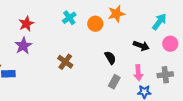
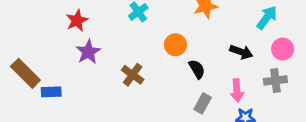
orange circle: (95, 24) -> (175, 45), moved
purple star: (23, 46) -> (88, 52), moved
gray cross: (165, 75) -> (275, 80), moved

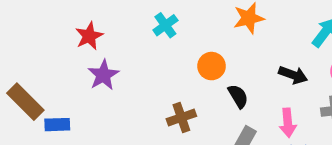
brown cross: (133, 75) -> (181, 117), moved, turned 35

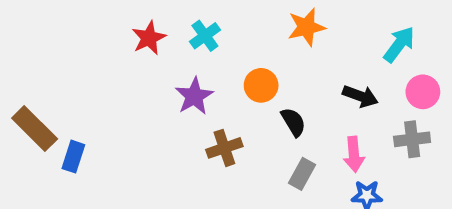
red star: (89, 36) -> (149, 38), moved
purple star: (103, 75) -> (194, 96), moved
blue rectangle: (57, 125) -> (73, 157), turned -70

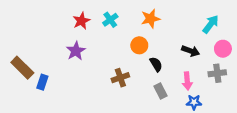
orange star: (306, 27) -> (150, 19), moved
purple star: (194, 96) -> (76, 51), moved
gray rectangle: (302, 174) -> (160, 91), turned -56

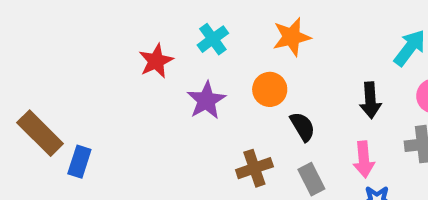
red star: (81, 21) -> (156, 61), moved
purple star: (76, 51) -> (206, 100), moved
black arrow: (191, 51) -> (370, 100), turned 66
brown cross: (120, 78) -> (254, 168), moved

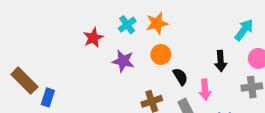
orange star: (292, 37) -> (157, 23), moved
purple star: (206, 100) -> (123, 61), turned -30
pink arrow: (364, 159) -> (205, 90), moved

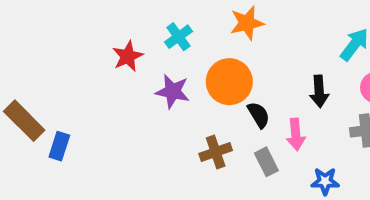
orange star: (157, 23) -> (247, 23), moved
orange circle: (161, 55) -> (229, 82), size x1.5

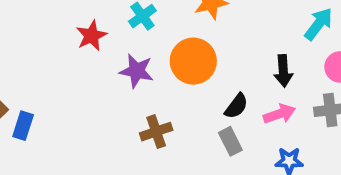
black semicircle: (259, 115) -> (236, 106), moved, turned 68
pink arrow: (296, 134) -> (279, 114), moved, turned -104
brown cross: (216, 152) -> (156, 132), moved

